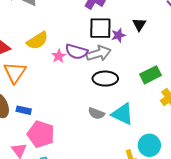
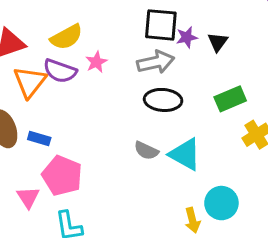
black triangle: (139, 24) -> (218, 42), moved
purple semicircle: (77, 52) -> (60, 71), moved

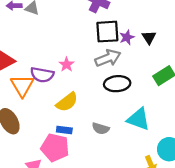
yellow semicircle: (67, 37) -> (67, 102), moved
blue rectangle: (39, 139) -> (64, 130), moved
gray semicircle: (146, 151) -> (101, 128), moved

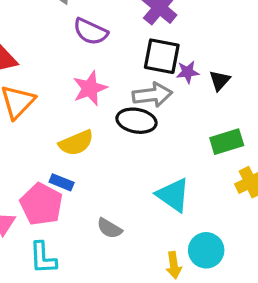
pink star: (66, 64) -> (90, 88), size x1.5
purple semicircle: (42, 75) -> (90, 32), moved
black ellipse: (117, 84) -> (136, 121), moved
gray semicircle: (101, 128) -> (109, 228), moved

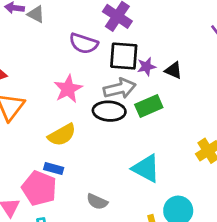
purple semicircle: (90, 32) -> (84, 43), moved
black triangle: (220, 80) -> (173, 70), turned -42
green rectangle: (227, 142) -> (149, 106), moved

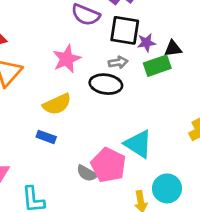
black triangle: (173, 70) -> (173, 49), turned -36
gray arrow: (120, 88) -> (118, 62), size x0.6
green rectangle: (149, 106) -> (157, 66), moved
pink pentagon: (39, 188) -> (108, 165), moved

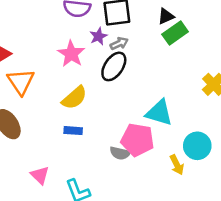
purple star: (146, 43) -> (98, 36), moved
green rectangle: (157, 66) -> (175, 33), moved
black ellipse: (106, 84) -> (114, 66), turned -48

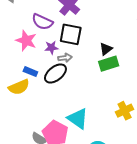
black triangle: (166, 16) -> (106, 49), turned -32
pink star: (71, 54) -> (26, 41), moved, turned -30
blue rectangle: (73, 131) -> (30, 72), moved

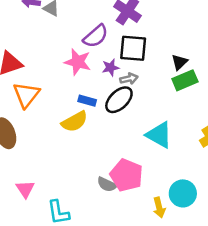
purple semicircle: (42, 22) -> (96, 36), turned -60
cyan triangle: (78, 118) -> (159, 135), moved

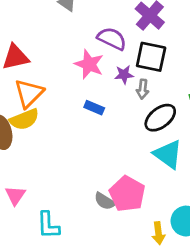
purple semicircle: (96, 36) -> (112, 39), turned -120
gray arrow: (129, 79) -> (143, 89), turned 102
black ellipse: (119, 100) -> (160, 118), moved
yellow semicircle: (75, 122) -> (24, 119), moved

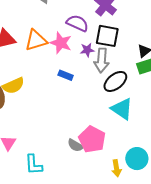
gray arrow: (143, 89) -> (102, 60), size x1.6
orange triangle: (29, 93) -> (36, 40), moved, turned 30

